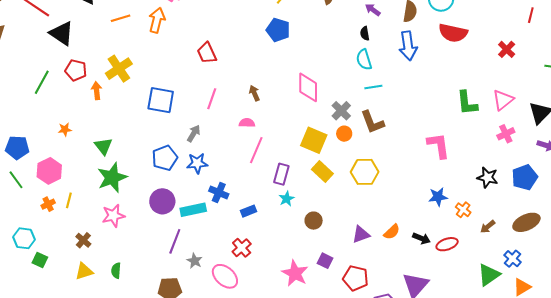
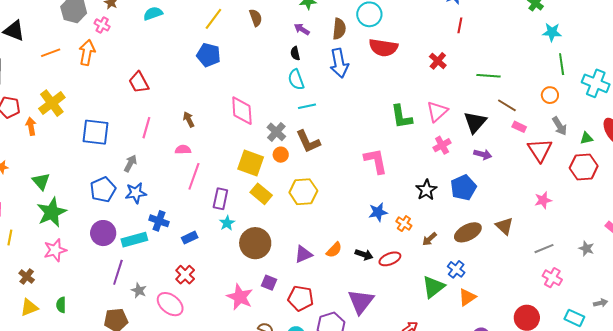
black star: (487, 177) -> (426, 190), turned 30
brown circle: (314, 221) -> (255, 243), size x1.8

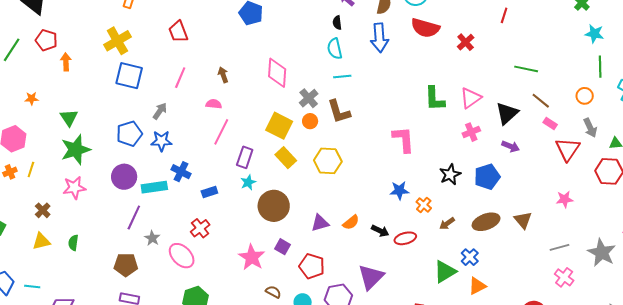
red cross: (438, 61) -> (466, 42), moved
yellow cross: (52, 103) -> (117, 41), moved
gray star: (586, 248) -> (602, 253), size x1.8

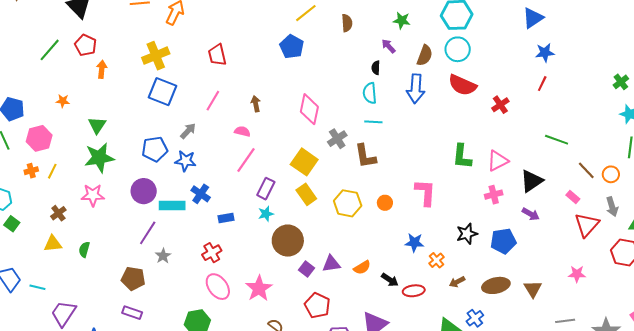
brown line: (541, 101) -> (586, 170), moved
orange circle: (310, 121) -> (385, 203), moved
purple square: (282, 247) -> (307, 269), moved
pink ellipse: (182, 256) -> (218, 287), moved

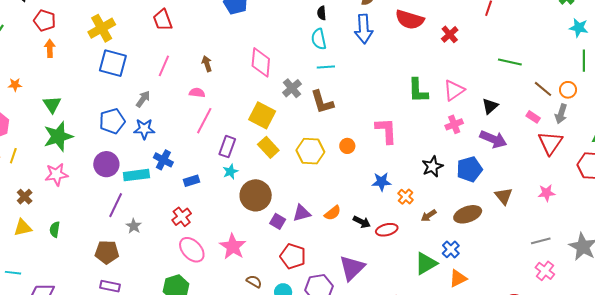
red pentagon: (85, 45) -> (45, 21), moved
black triangle: (532, 181) -> (490, 106), size x0.7
gray arrow: (612, 207) -> (561, 114), moved, turned 42
purple arrow: (531, 214) -> (493, 139), size x1.5
brown triangle: (533, 289) -> (504, 196), moved

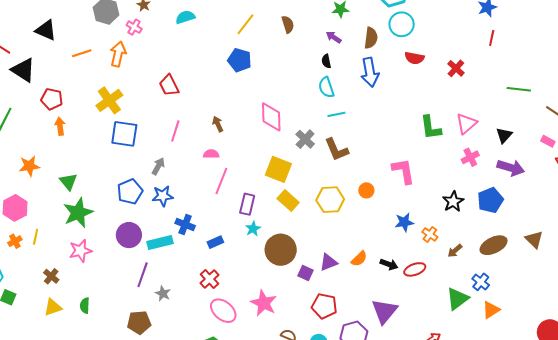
red semicircle: (410, 20) -> (414, 58), size x0.7
orange star: (15, 85) -> (29, 166), size x1.5
brown triangle: (504, 196) -> (534, 239), moved

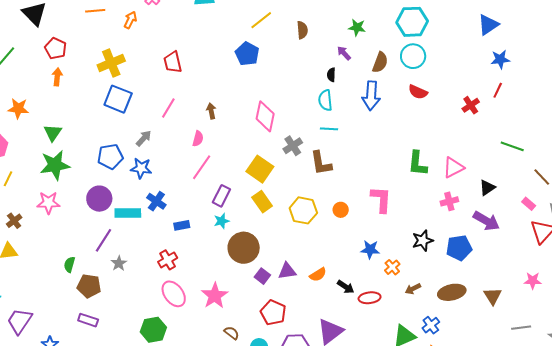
orange arrow: (118, 54) -> (130, 20), size x0.7
red cross: (456, 68) -> (471, 105), moved
pink semicircle: (211, 154) -> (198, 139), turned 91
green semicircle: (85, 306) -> (69, 264), moved

